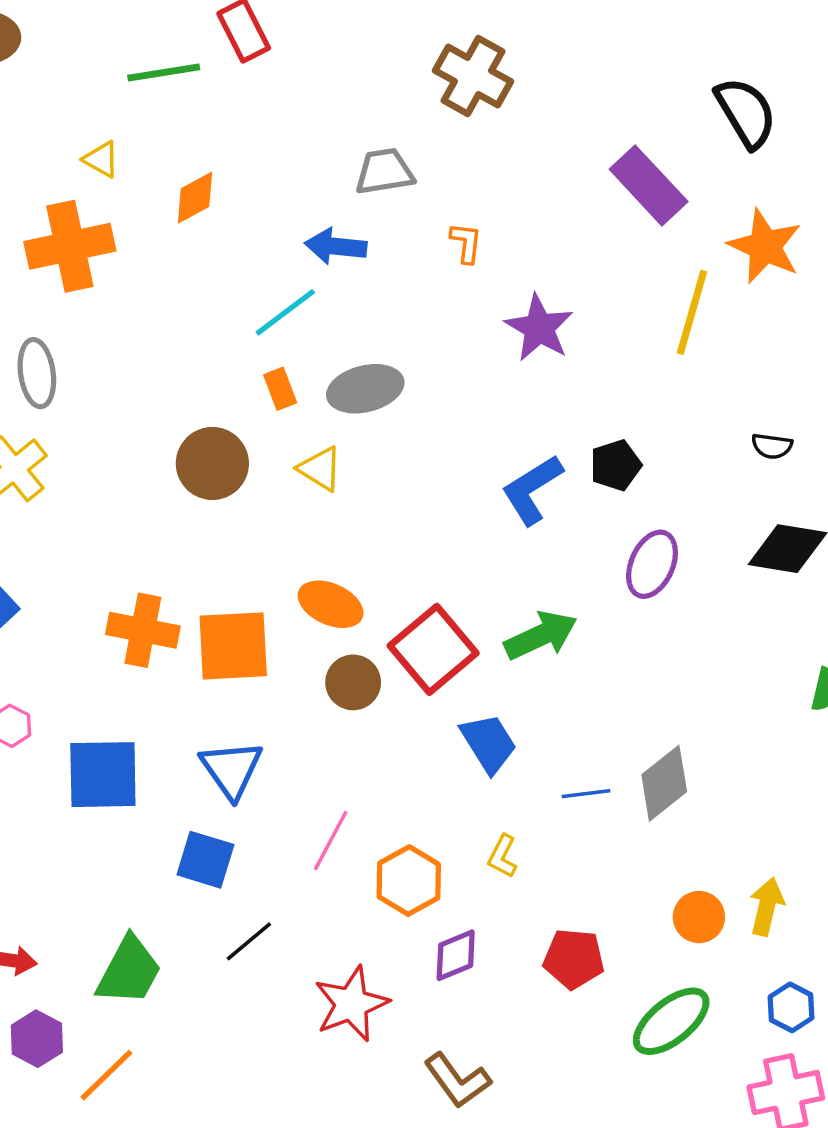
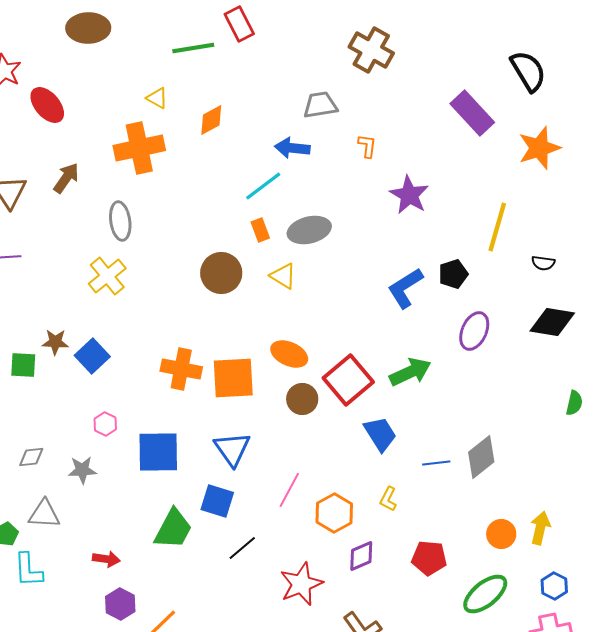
orange star: (765, 246) -> (539, 148), turned 30
yellow line: (692, 312) -> (497, 227), moved
green trapezoid: (129, 971) -> (173, 529), moved

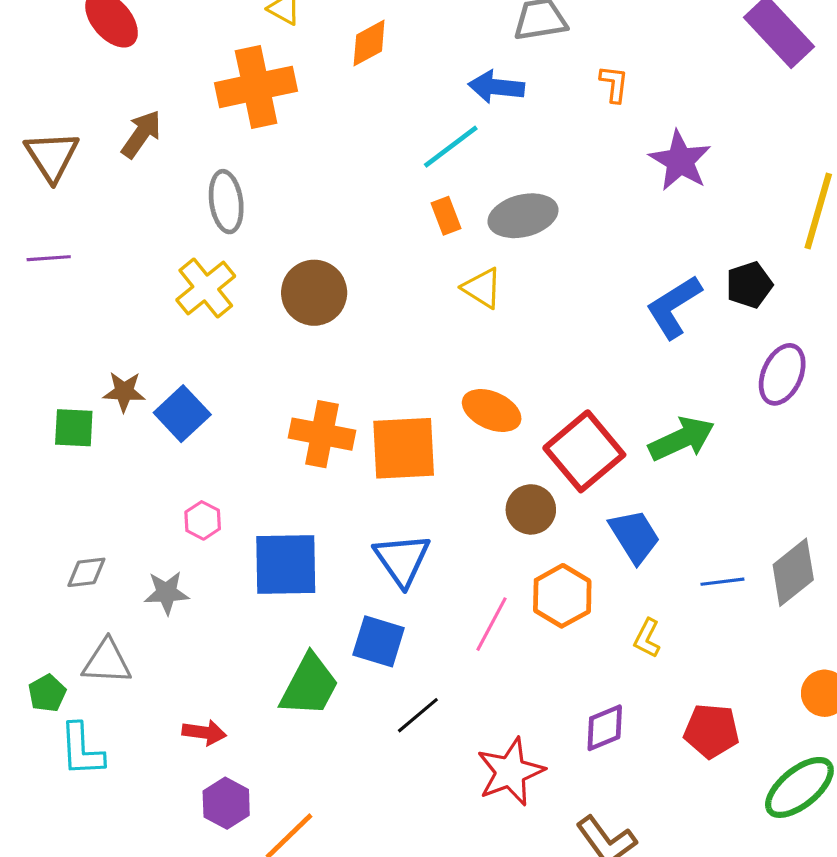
brown circle: (221, 273) -> (314, 293), moved
brown circle: (302, 399) -> (531, 509), moved
orange hexagon: (334, 513) -> (562, 596), moved

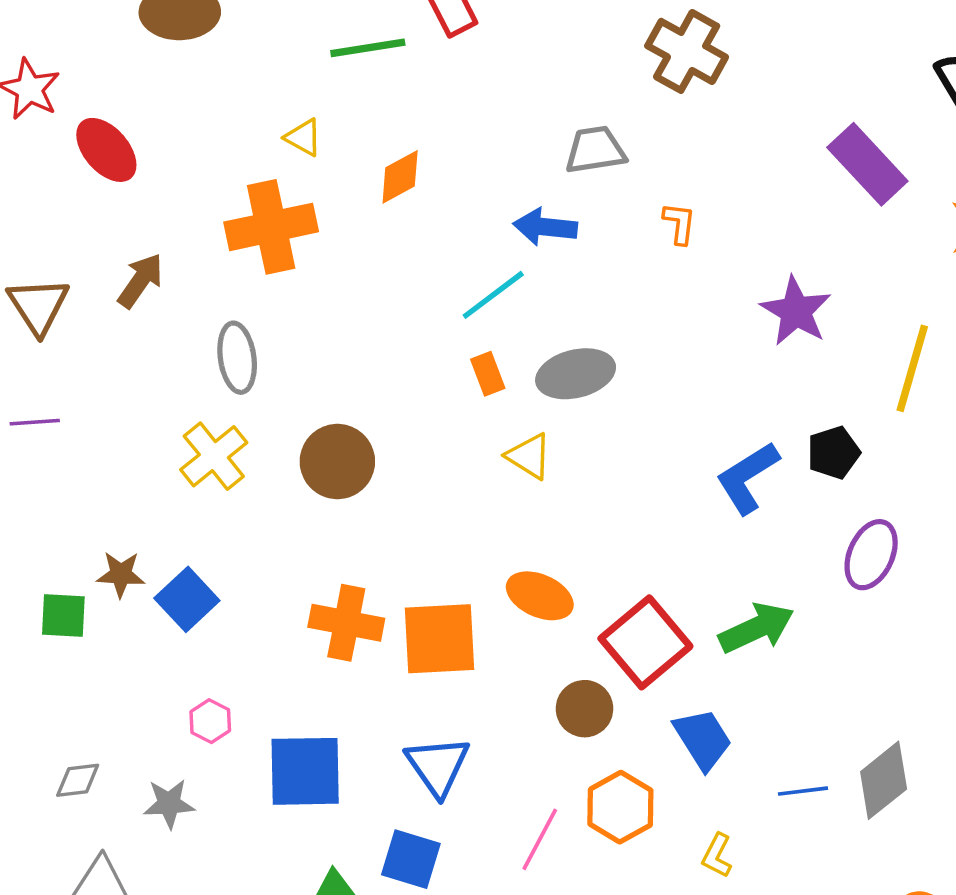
purple star: (680, 161) -> (796, 311), moved

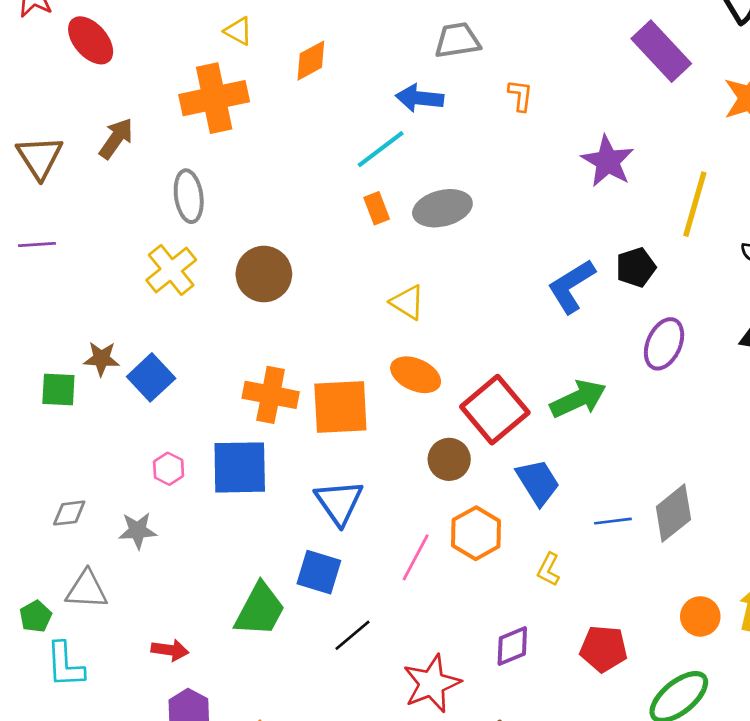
yellow triangle: (529, 456) -> (408, 302), moved
blue square: (305, 771) -> (240, 467), moved

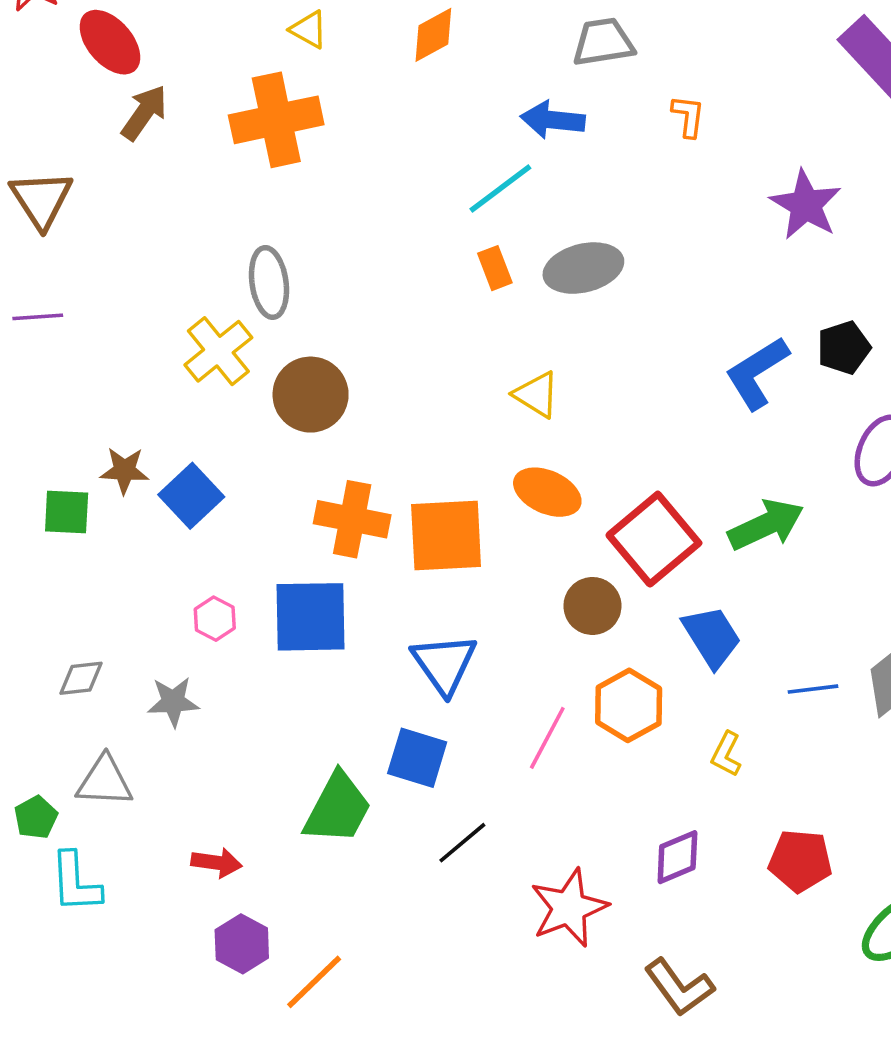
orange diamond: (311, 61) -> (433, 35), moved
brown arrow: (116, 138) -> (144, 113), moved
gray ellipse: (189, 196) -> (269, 282), moved
brown circle: (264, 274) -> (311, 395), moved

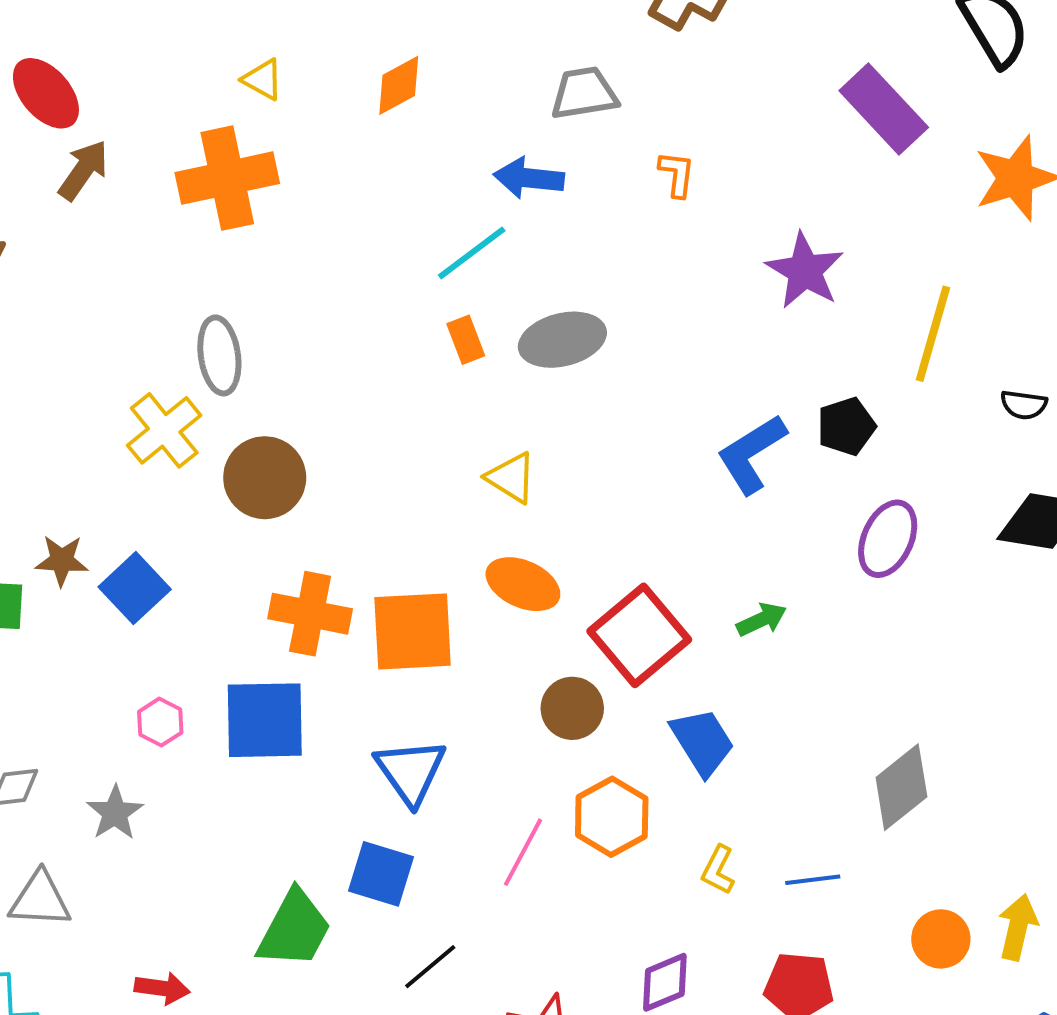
green arrow: (766, 525) -> (761, 620), size x0.6
blue line: (813, 689) -> (813, 880), moved
gray star: (173, 702) -> (115, 813), turned -30

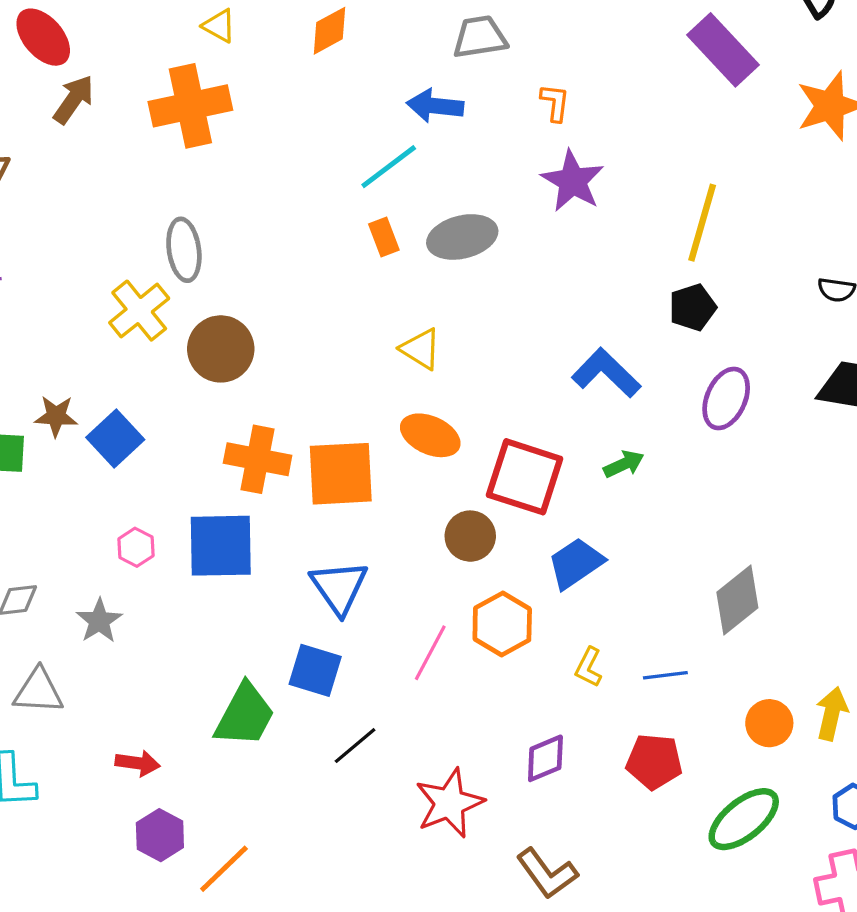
purple star: (805, 271) -> (573, 181), moved
yellow line: (933, 334) -> (702, 223), moved
blue L-shape: (752, 454) -> (606, 373), moved, turned 76
red square: (639, 635) -> (525, 477), turned -32
blue trapezoid: (702, 742) -> (576, 563), turned -92

